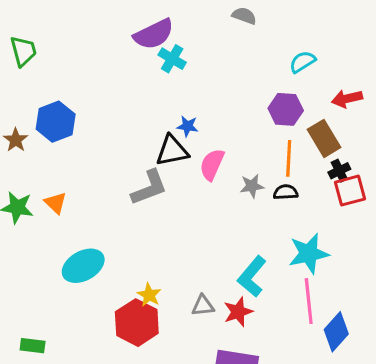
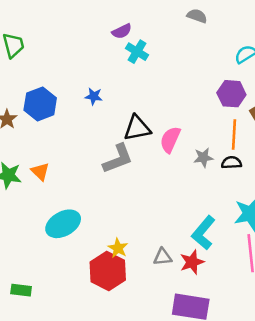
purple semicircle: (154, 34) -> (122, 31), size x0.6
blue star: (187, 126) -> (94, 96), moved

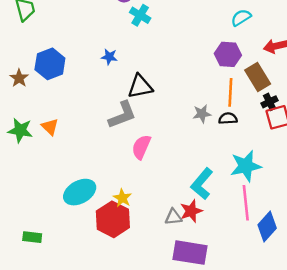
blue star: (94, 96) -> (109, 57), moved
pink semicircle: (170, 140) -> (141, 147), moved
cyan ellipse: (63, 224) -> (80, 192), moved
gray triangle: (163, 257) -> (173, 217), moved

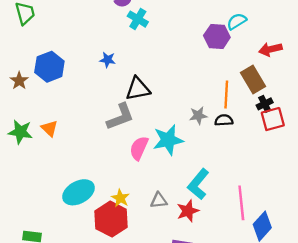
purple hexagon: (228, 54) -> (217, 36), moved
cyan star: (246, 166) -> (168, 140), moved
gray triangle: (173, 217) -> (159, 200), moved

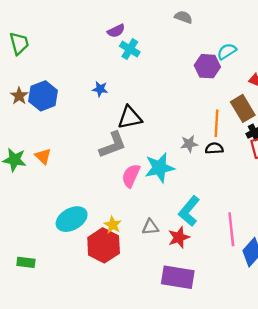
brown star: (19, 81) -> (19, 96), moved

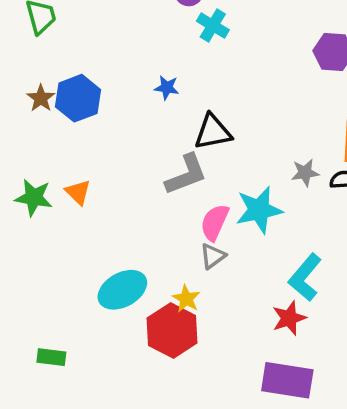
gray triangle: (150, 227) -> (213, 256), moved, turned -30

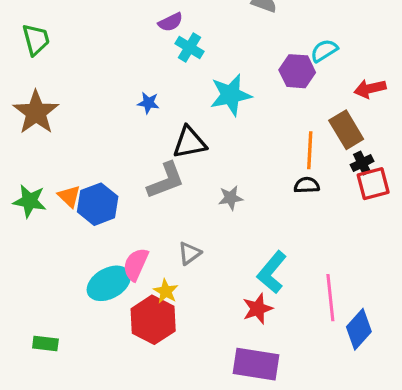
brown star: (41, 98) -> (36, 112), size x1.8
blue hexagon: (78, 98) -> (98, 204), moved
gray star: (305, 173) -> (231, 198), moved
cyan star: (259, 210) -> (231, 95), moved
pink semicircle: (215, 222) -> (136, 264), moved

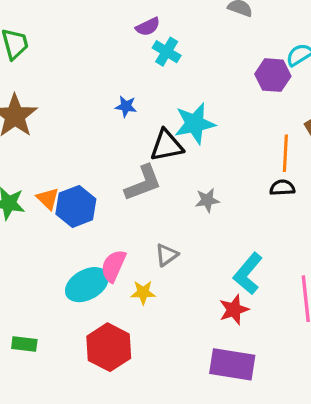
cyan star: (231, 95) -> (195, 124), moved
yellow star: (166, 291) -> (143, 292), turned -30
red hexagon: (153, 320) -> (109, 347), moved

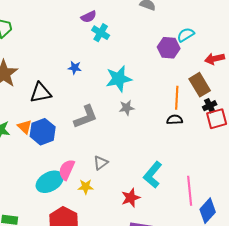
black triangle: (167, 145) -> (41, 93), moved
gray star: (207, 200) -> (127, 108), moved
red star: (234, 310) -> (131, 198), moved

